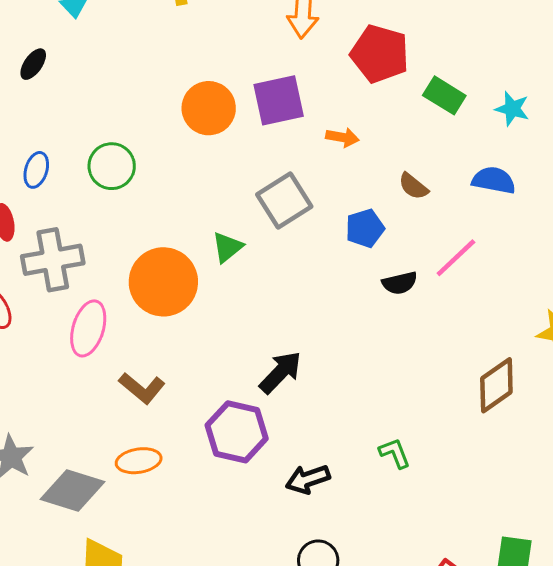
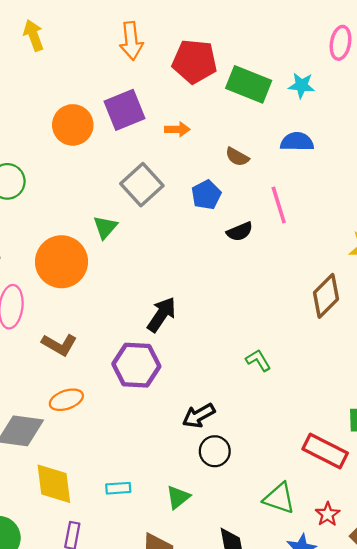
green rectangle: (444, 95) -> (249, 84), size x1.4
pink line: (456, 258) -> (279, 205), turned -54
black arrow: (308, 479) -> (199, 416), moved

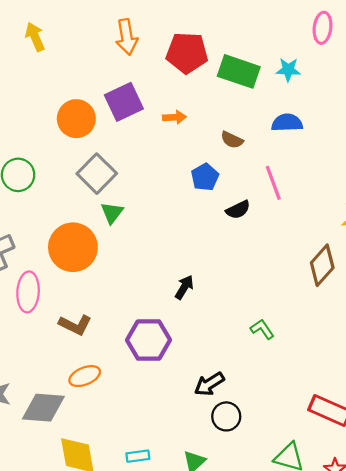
gray square: (142, 185) -> (97, 174), moved
black arrow: (162, 314) -> (184, 287), moved, size x0.7

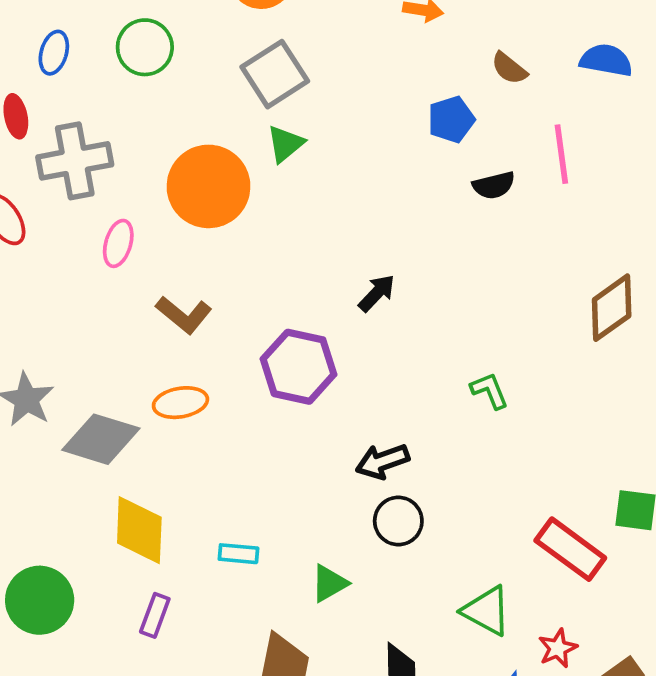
pink ellipse: (28, 292) -> (118, 243), size x0.7

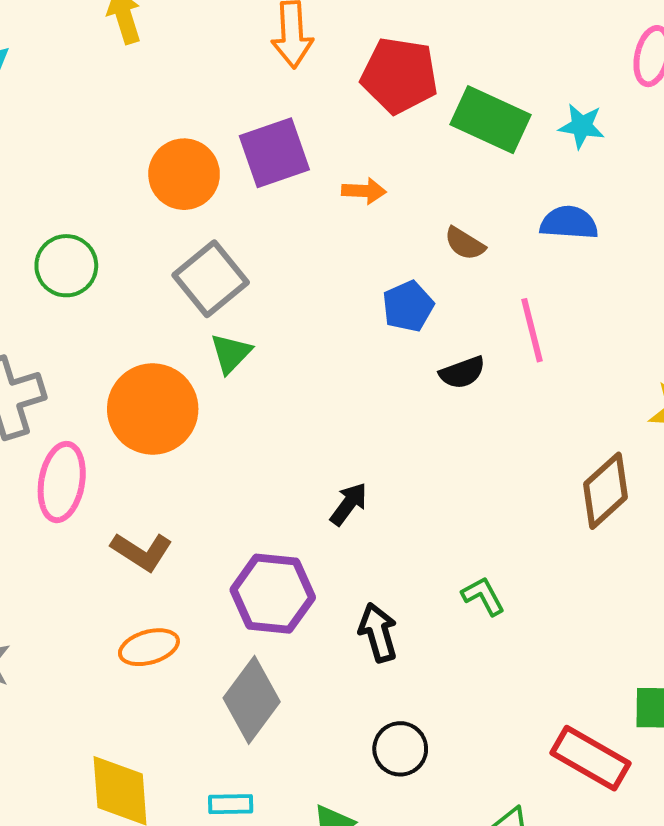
pink ellipse: (118, 243) -> (62, 482), size x1.5
gray diamond: (101, 439) -> (252, 700), moved, turned -64
black arrow: (382, 461) -> (378, 633), moved, turned 100

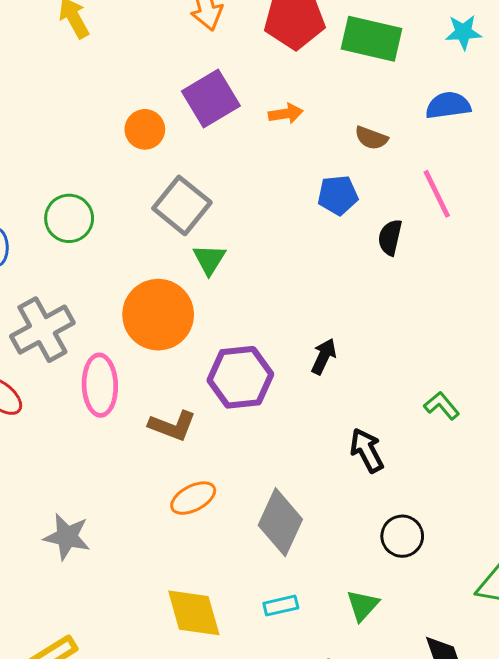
cyan star: (582, 126) -> (463, 32), moved
orange circle: (184, 174) -> (145, 129), size x0.7
blue pentagon: (408, 306) -> (338, 195), turned 30
black semicircle: (462, 372) -> (390, 237), turned 135
purple hexagon: (273, 594) -> (240, 377), moved

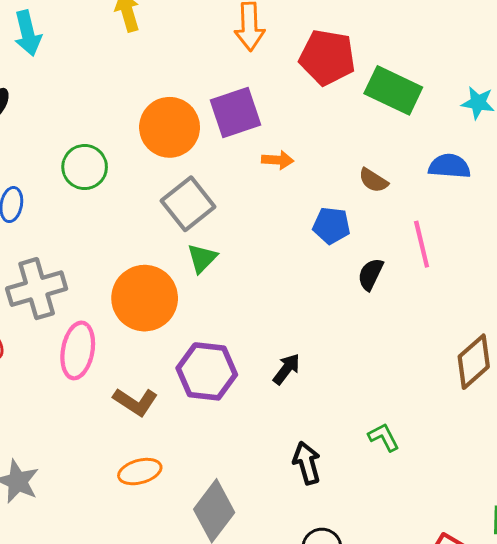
orange arrow: (286, 114) -> (278, 160), moved
orange circle: (145, 129) -> (170, 127), size x1.6
green circle: (69, 218) -> (85, 167), moved

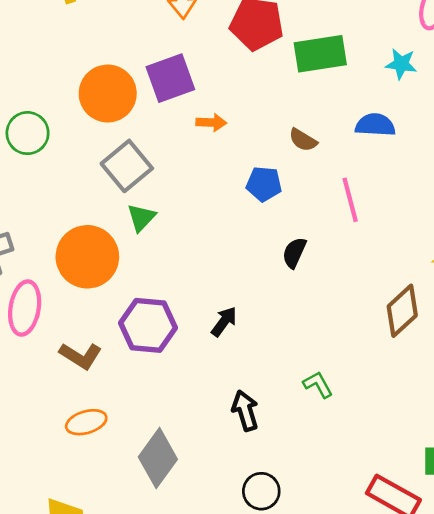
green rectangle: (393, 90) -> (320, 54), turned -33
black semicircle: (370, 274) -> (294, 253), moved

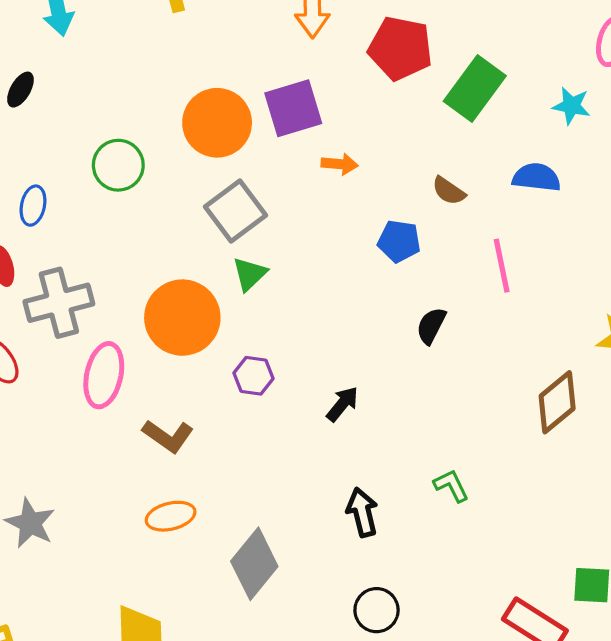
green rectangle: (320, 54) -> (475, 88), turned -48
purple hexagon: (148, 325) -> (253, 376), moved, size x0.6

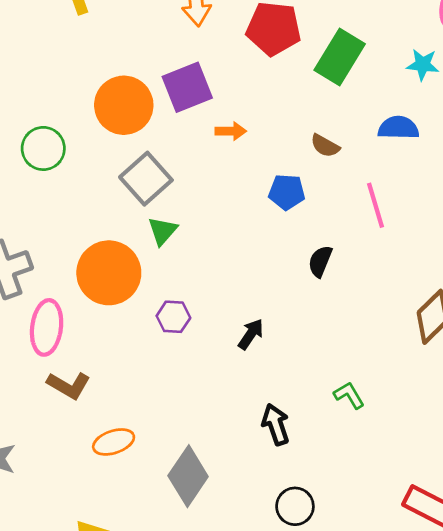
brown L-shape: (168, 436) -> (69, 385), moved

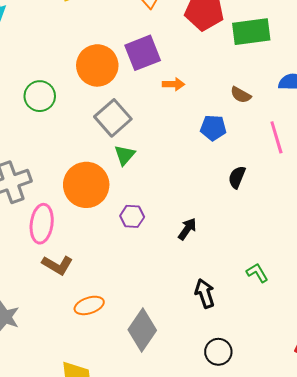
green rectangle: (340, 57) -> (251, 32), turned 51

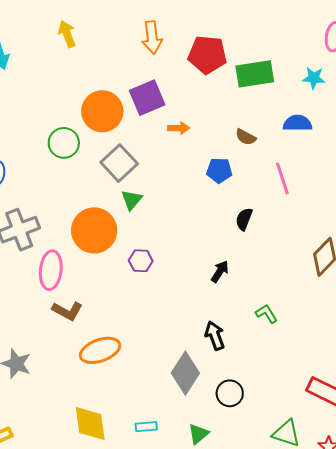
green circle: (40, 96) -> (64, 143), moved
black arrow: (187, 229) -> (220, 271), moved
orange ellipse: (89, 305) -> (100, 350), size x1.4
gray diamond: (142, 330) -> (185, 373), moved

